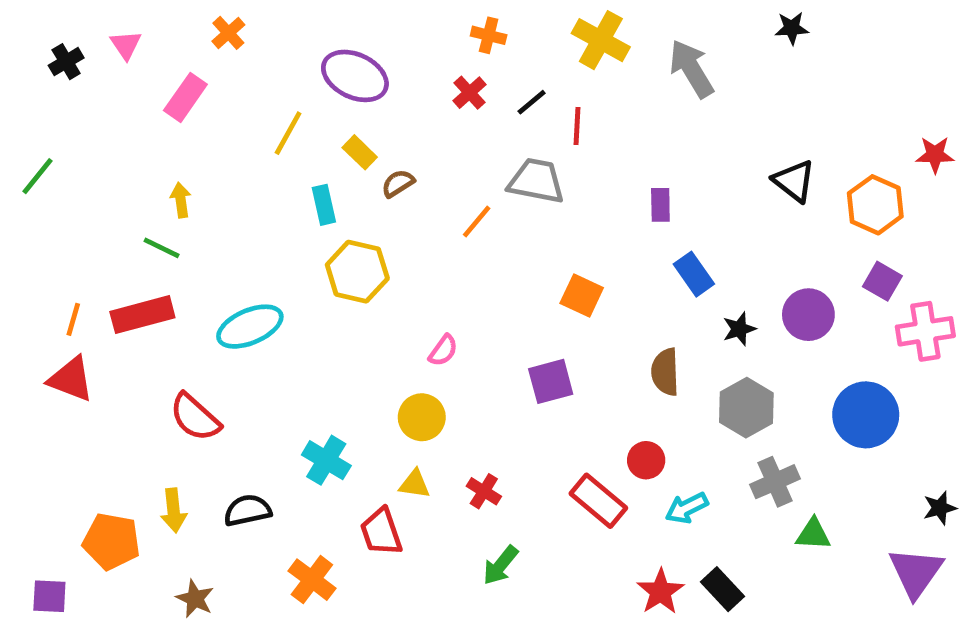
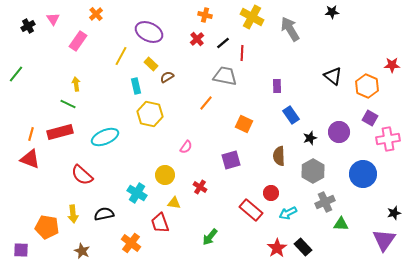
orange line: (477, 222) -> (206, 103), moved
yellow circle: (422, 417) -> (165, 175), moved
red cross: (484, 491) -> (200, 187), moved

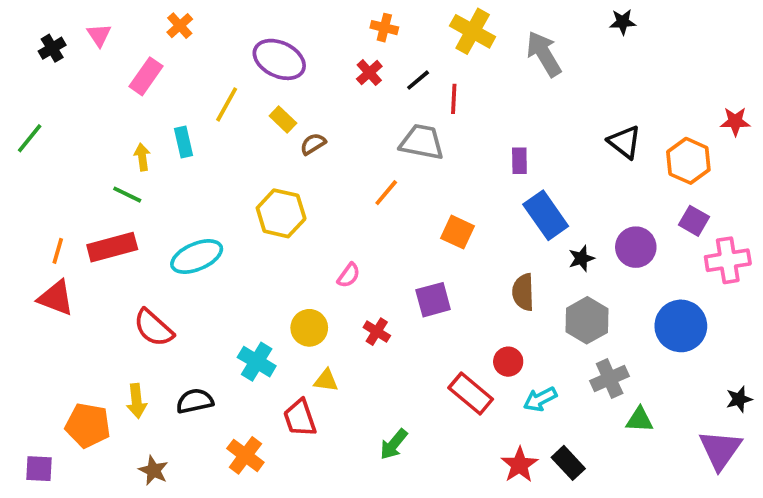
cyan rectangle: (136, 86) -> (183, 142), moved
blue rectangle: (291, 115) -> (546, 215), size x1.4
red cross: (200, 187) -> (377, 332), moved

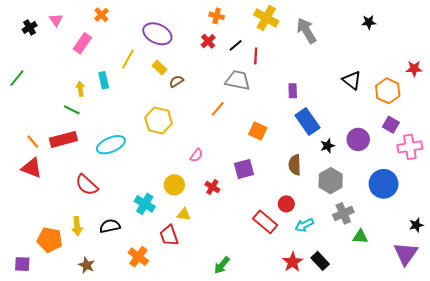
black star: (623, 22) -> (369, 22), moved
orange line: (58, 251) -> (33, 142), turned -56
green arrow: (394, 444) -> (222, 265), moved

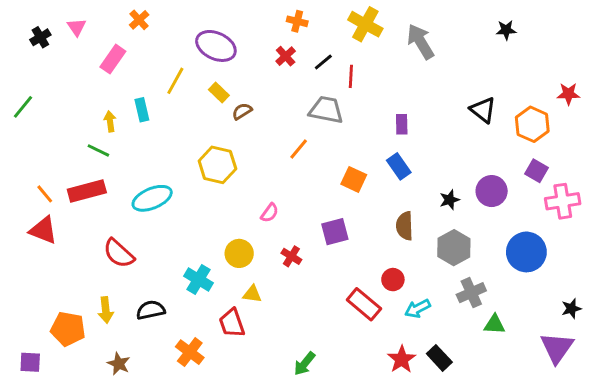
blue rectangle: (307, 121) -> (399, 166), moved, size x0.7

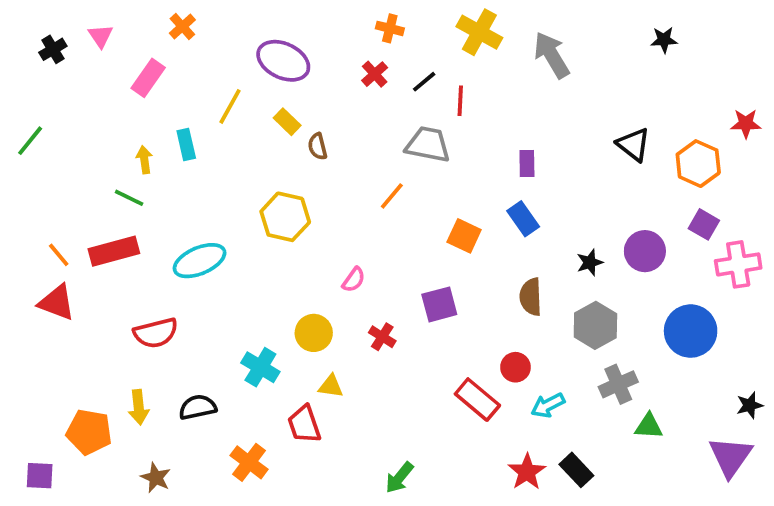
brown semicircle: (242, 111) -> (318, 146), turned -72
red semicircle: (119, 253) -> (156, 333), turned -56

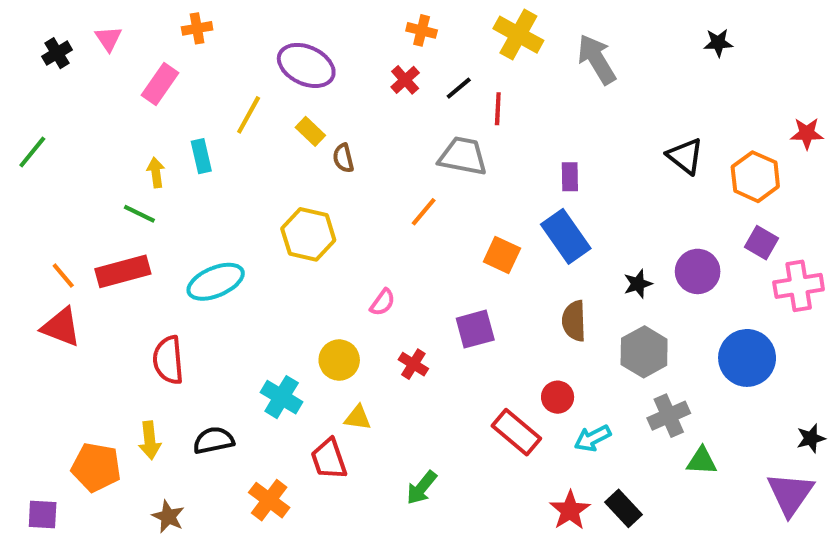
orange cross: (182, 26) -> (197, 28), turned 32
blue rectangle: (523, 219) -> (566, 236), size x1.4
red semicircle: (156, 333) -> (168, 360), turned 99
green arrow: (399, 478) -> (422, 488), moved

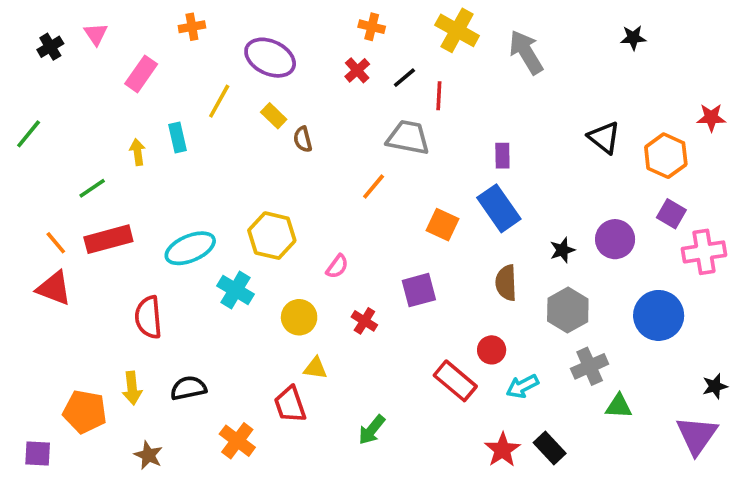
orange cross: (197, 28) -> (192, 27), moved
green line: (139, 214) -> (92, 188), moved, turned -60
yellow hexagon: (308, 234) -> (272, 236), moved
cyan cross: (282, 397) -> (236, 290), moved

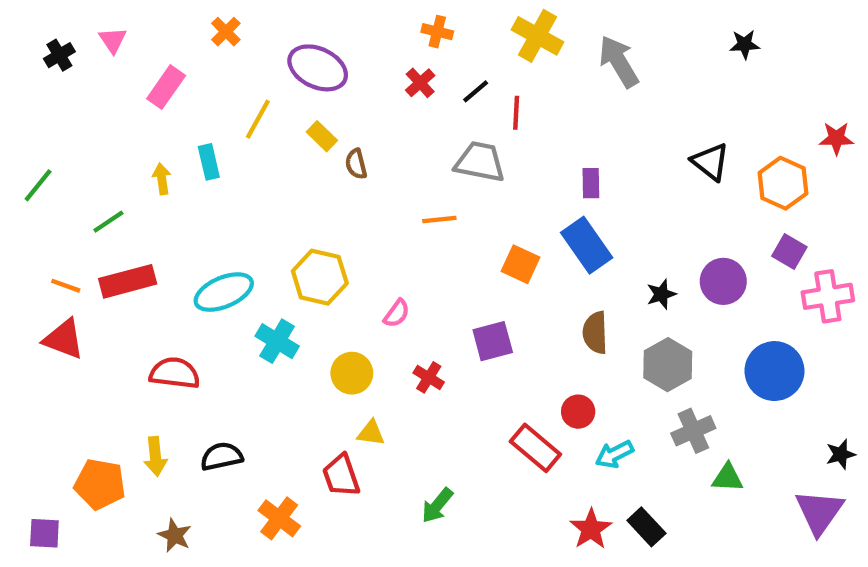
orange cross: (192, 27) -> (226, 32), turned -35
green line: (29, 134) -> (38, 185), moved
orange line: (374, 187) -> (439, 219), turned 44
orange line: (56, 243) -> (66, 286), turned -30
red semicircle: (148, 317) -> (175, 373), turned 102

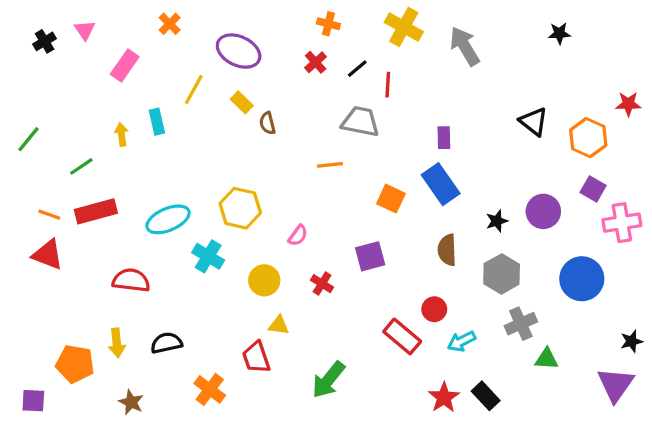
green arrow: (437, 506) -> (328, 380), size x1.4

